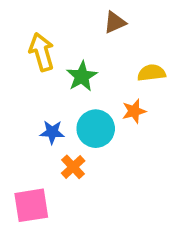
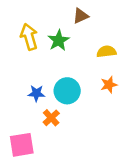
green star: (82, 76) -> (59, 40), moved
orange star: (134, 111) -> (109, 85), moved

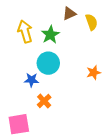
yellow semicircle: (106, 52) -> (91, 22), moved, turned 77
cyan circle: (67, 91) -> (48, 63), moved

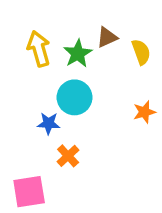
brown triangle: (69, 14) -> (107, 37), moved
yellow semicircle: (91, 22) -> (141, 52), moved

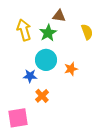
brown triangle: (107, 37) -> (59, 16), moved, turned 32
orange star: (144, 112) -> (71, 69), moved

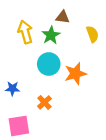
orange star: (71, 69) -> (75, 74), size x1.5
blue star: (30, 76) -> (12, 89), moved

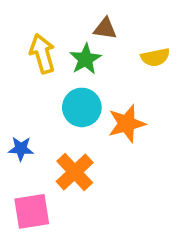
yellow semicircle: (92, 34) -> (155, 57), turned 98
orange cross: (44, 102) -> (75, 172), size x1.5

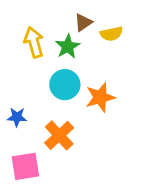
brown triangle: (105, 29) -> (83, 22), turned -42
yellow semicircle: (155, 57) -> (111, 34), moved

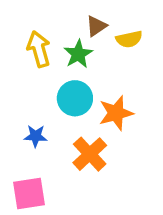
blue star: (17, 117) -> (36, 136), moved
orange cross: (59, 135) -> (90, 154), moved

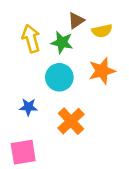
green star: (78, 54) -> (62, 42), turned -30
orange star: (116, 113) -> (102, 71), moved

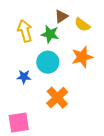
yellow semicircle: (102, 31) -> (82, 25), turned 49
blue star: (28, 107) -> (24, 77), moved

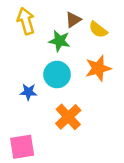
yellow arrow: (25, 31) -> (26, 21), moved

